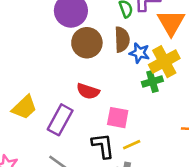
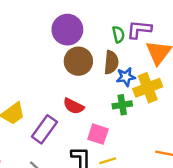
blue star: (139, 53) -> (126, 77), turned -30
green cross: (152, 82) -> (122, 105), moved

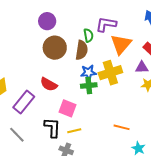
purple circle: (67, 30) -> (47, 21), size x0.7
green semicircle: (118, 34) -> (88, 35), moved
blue star: (126, 77) -> (88, 72), moved

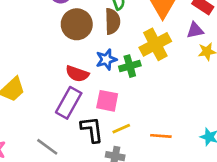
blue star: (88, 72) -> (106, 60), moved
purple rectangle: (24, 102) -> (69, 103), moved
orange line: (122, 127) -> (161, 136), moved

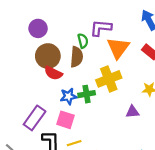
purple triangle: (195, 30) -> (132, 112), moved
blue star: (106, 60) -> (68, 96), moved
red semicircle: (77, 74) -> (53, 73), moved

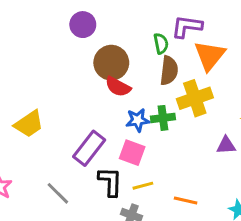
purple circle: (38, 28) -> (83, 25), moved
brown semicircle: (77, 57) -> (169, 71), moved

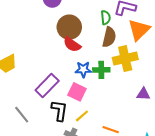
yellow line: (143, 186) -> (82, 116), turned -32

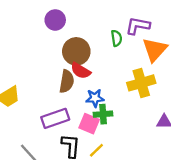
brown semicircle: (109, 37) -> (67, 81), moved
green cross: (101, 70) -> (103, 114), moved
purple rectangle: (47, 85) -> (55, 118), turned 30

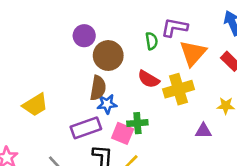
purple circle: (55, 20) -> (84, 36), moved
red semicircle: (81, 71) -> (149, 79), moved
blue star: (95, 98) -> (107, 104), moved

